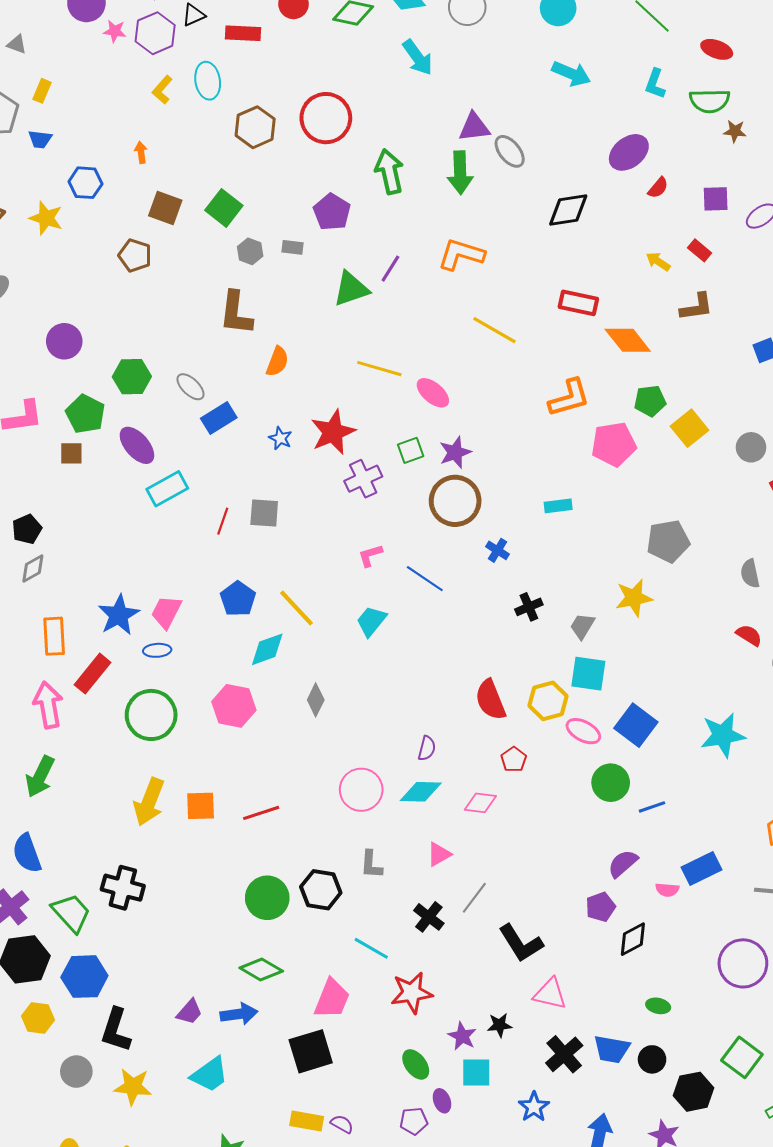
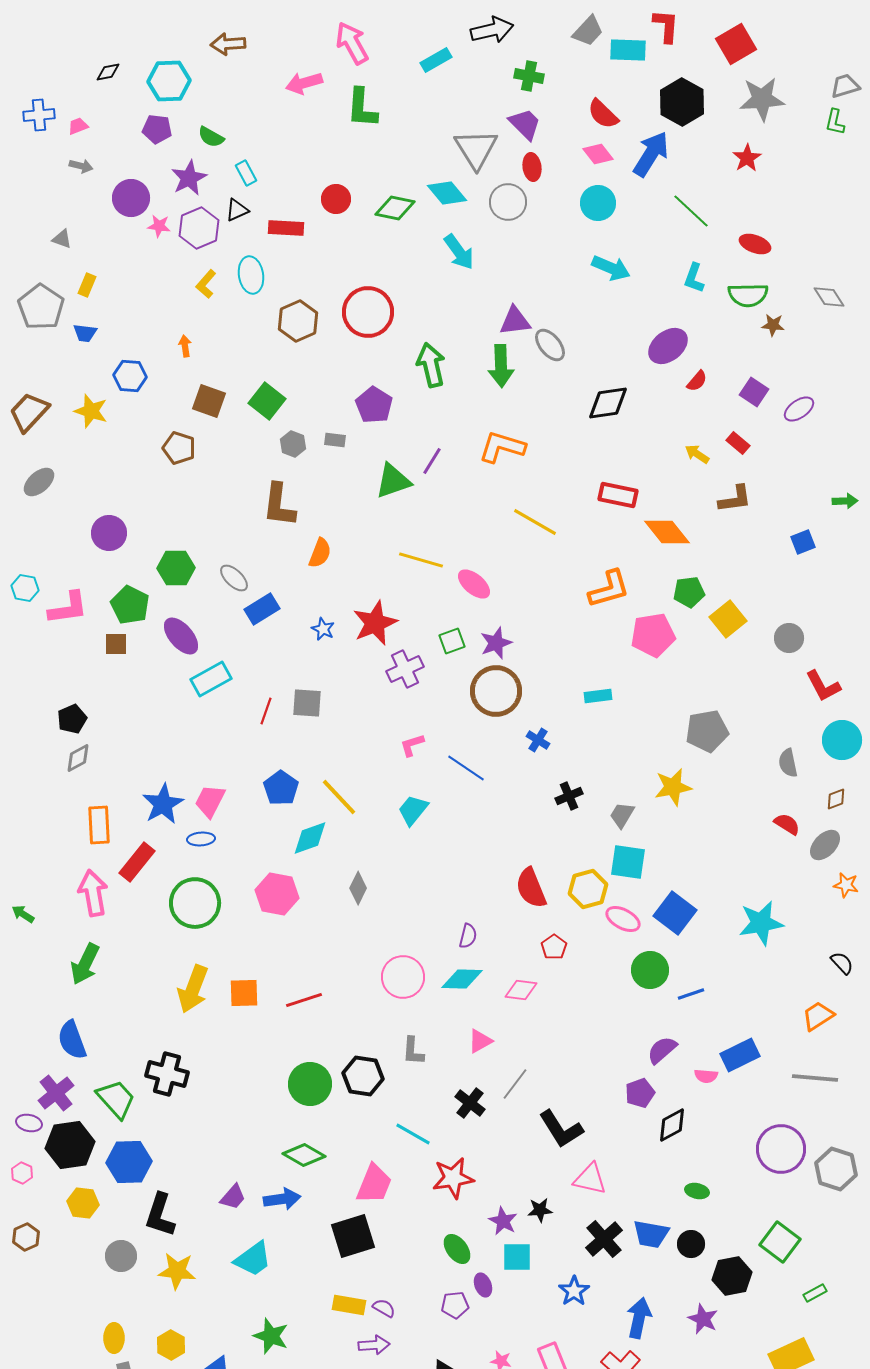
purple square: (716, 199) -> (754, 392), turned 36

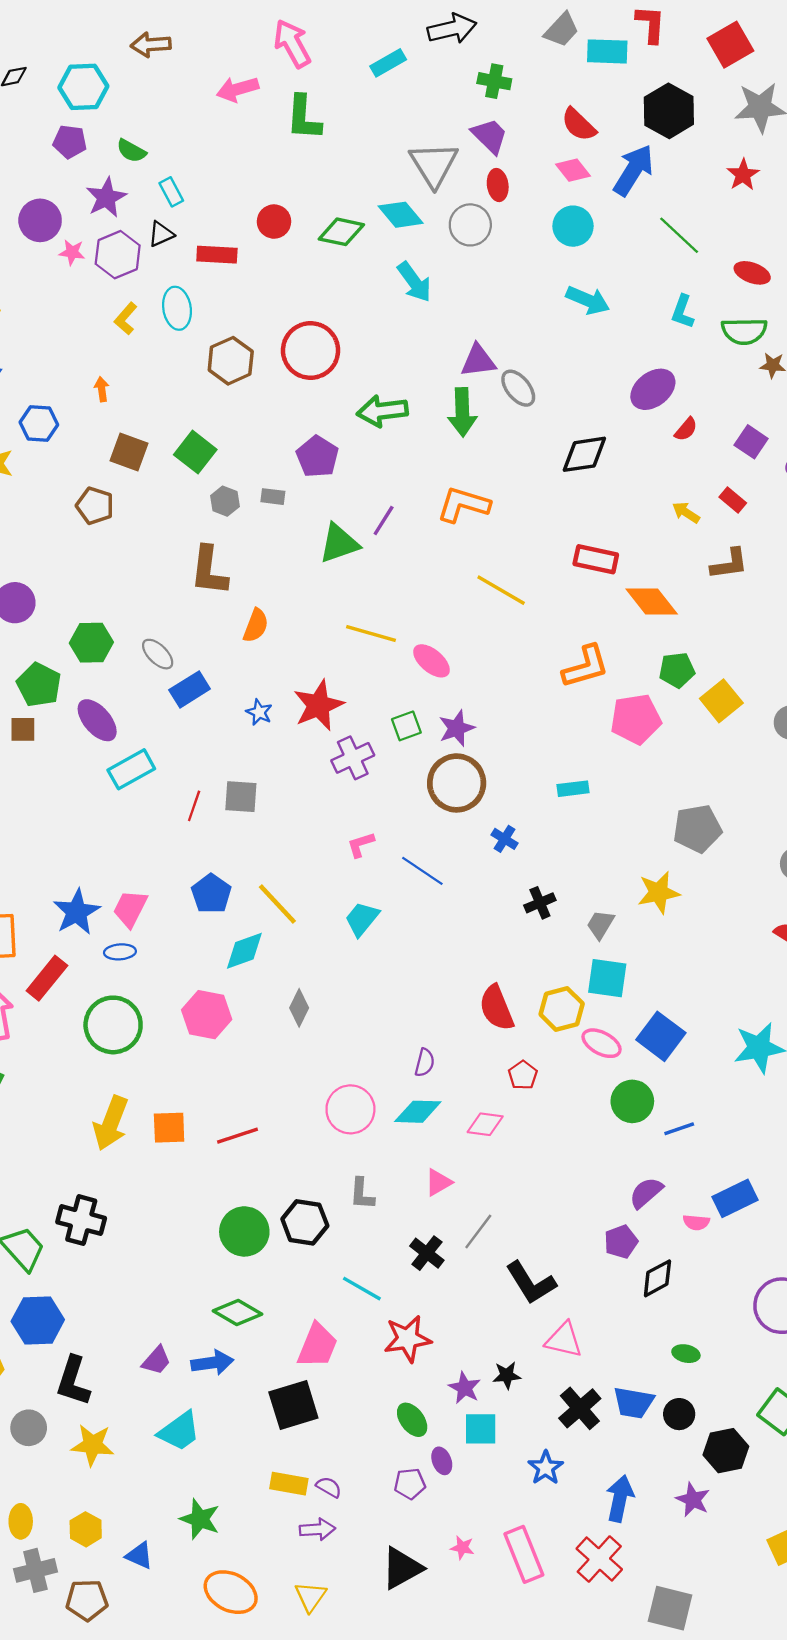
green arrow: (431, 365) -> (382, 411), turned -84

